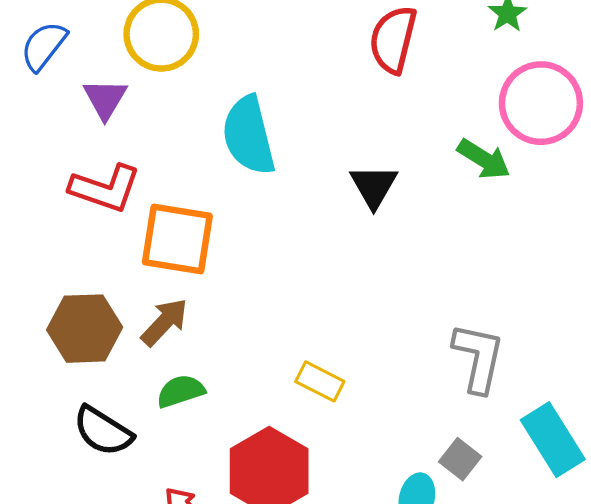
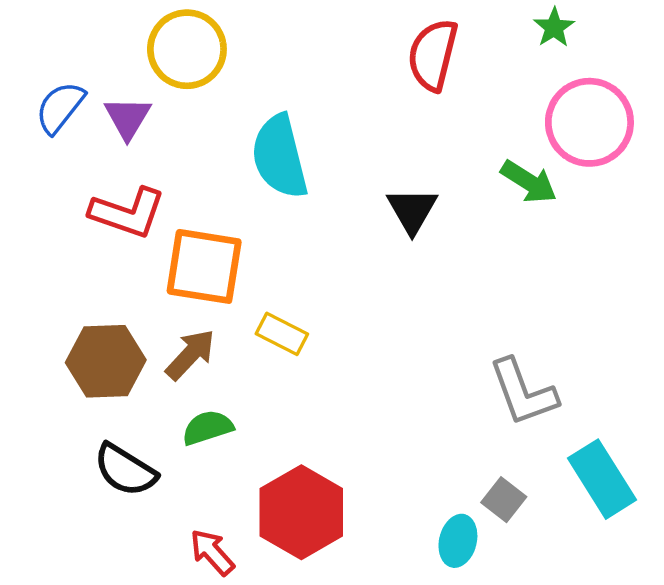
blue semicircle: (44, 46) -> (60, 107), moved
gray L-shape: (478, 358) -> (523, 392), turned 148
yellow rectangle: (320, 381) -> (282, 334), moved

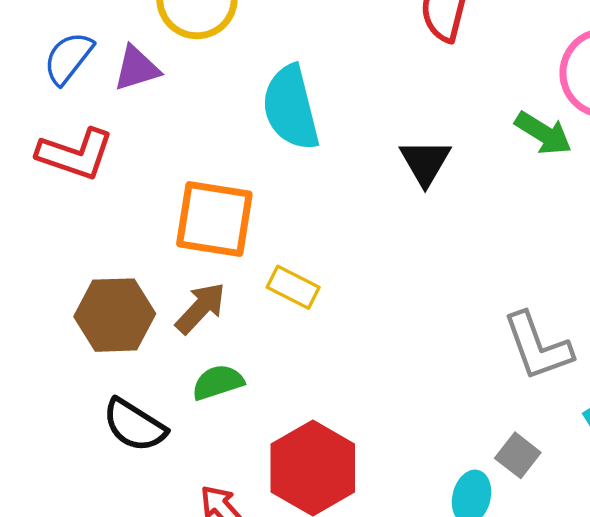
purple triangle: (128, 118) -> (137, 68), turned 42
red L-shape: (128, 213) -> (75, 154), moved

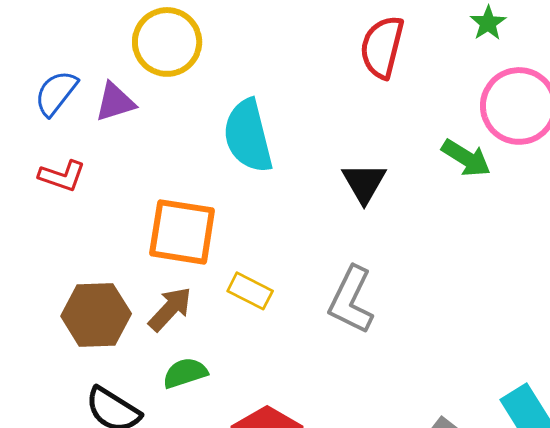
red L-shape: (75, 154) -> (62, 176), size x0.7
gray L-shape: (538, 346) -> (351, 300), moved, turned 46

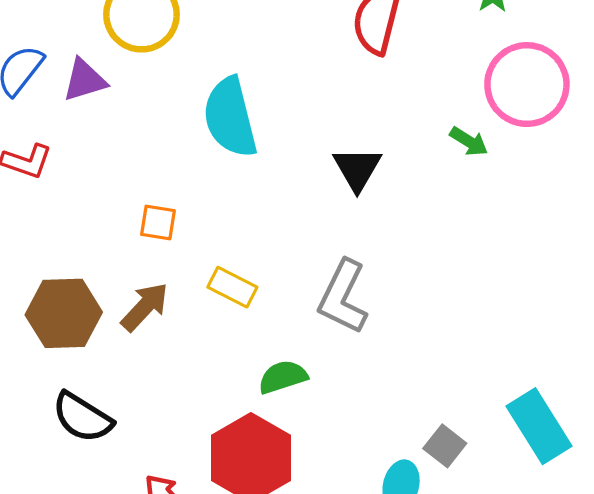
green arrow: (466, 158) -> (469, 141), size x0.7
orange square: (182, 232) -> (158, 223), size x0.5
green semicircle: (185, 373) -> (283, 377), moved

